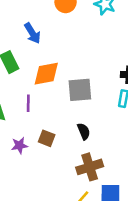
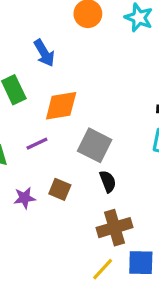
gray square: (80, 90) -> (95, 145), moved, turned 30
purple line: (28, 103) -> (37, 144), turned 63

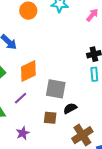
black semicircle: (108, 181) -> (70, 108), turned -80
brown square: (60, 189) -> (50, 118), moved

